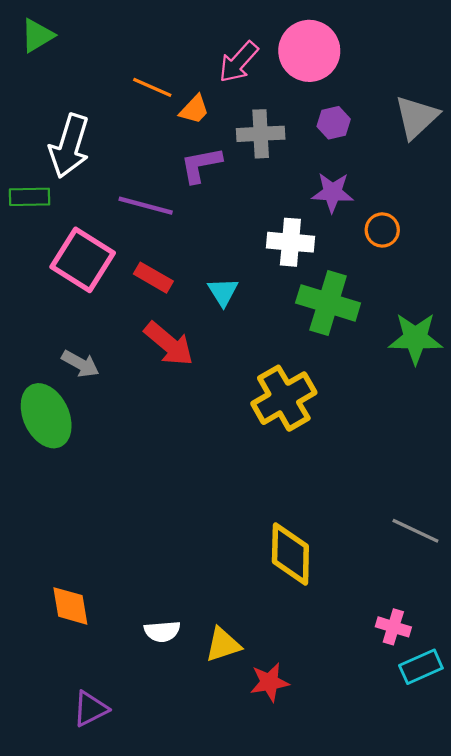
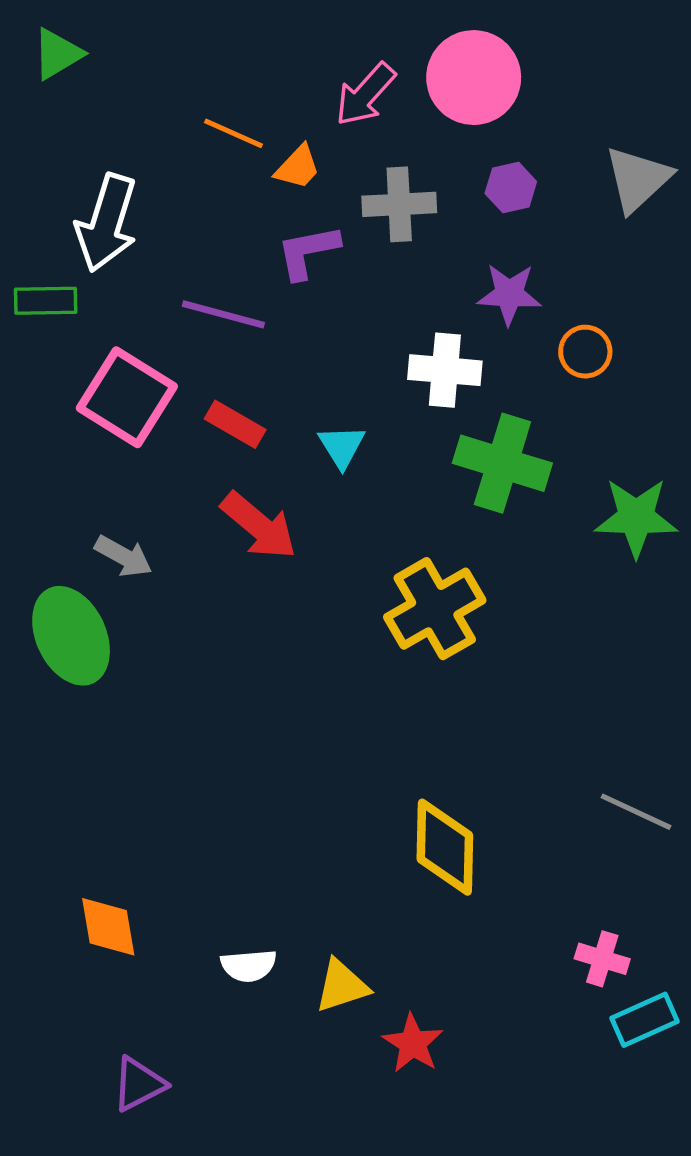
red star: (269, 682) -> (413, 1043), turned -30

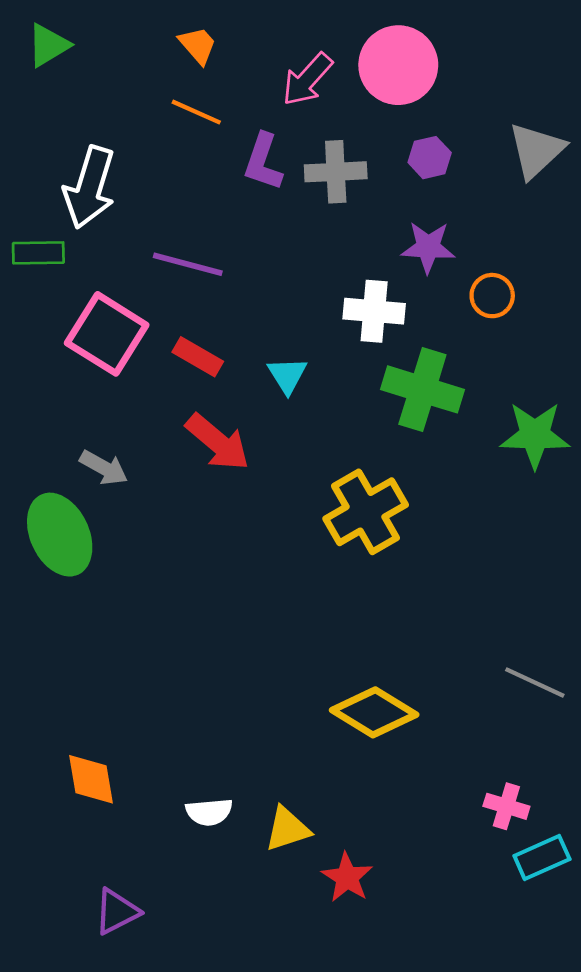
orange trapezoid: (298, 167) -> (198, 45), moved, turned -84
purple L-shape: (308, 252) -> (263, 162), moved, turned -60
yellow diamond: (445, 847) -> (374, 712), turned -60

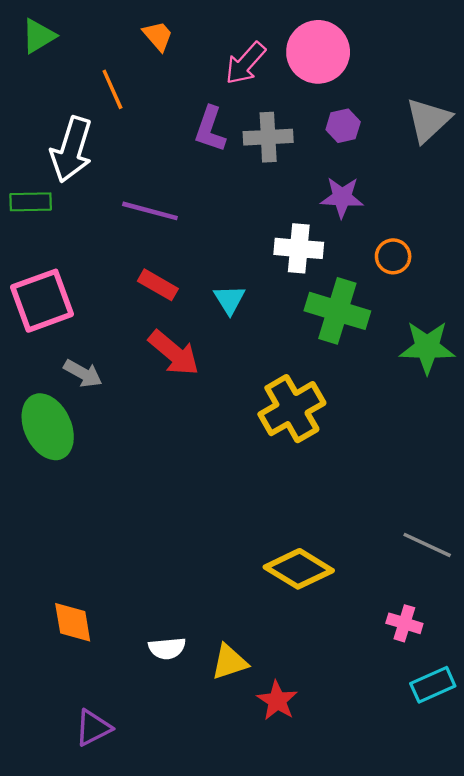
orange line: (196, 112) -> (112, 89), moved, turned 42
orange circle: (492, 296) -> (393, 256), moved
pink square: (107, 334) -> (42, 301), moved, turned 38
pink cross: (506, 806) -> (404, 623), moved

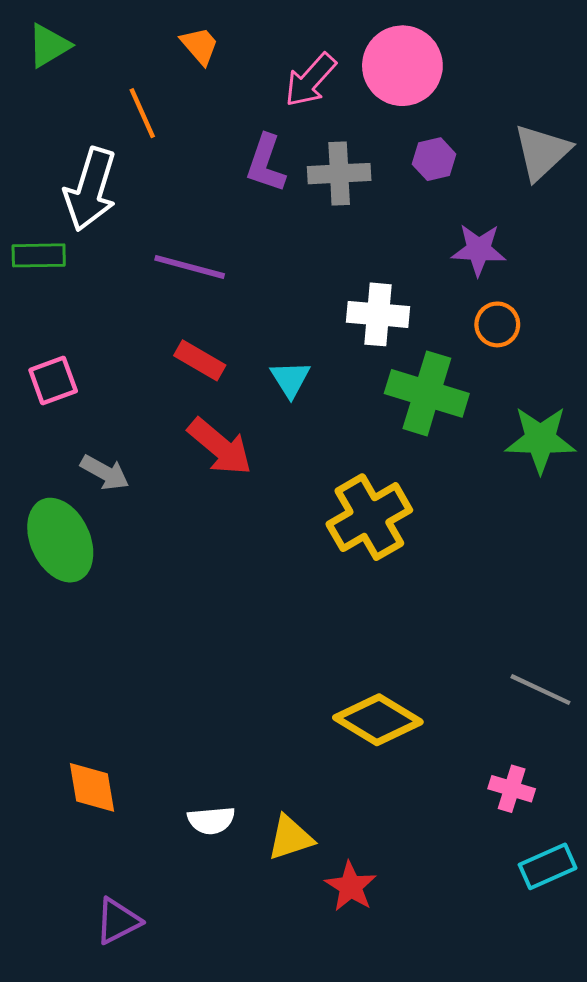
purple star: (342, 197) -> (479, 250), moved
pink square: (42, 301) -> (53, 381), size x0.6

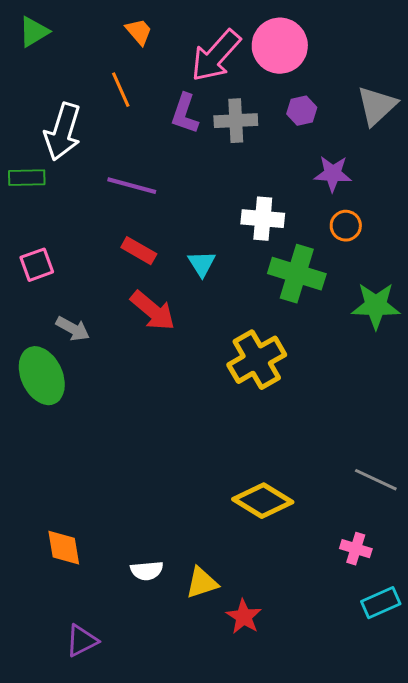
pink arrow: (310, 80) -> (216, 56), size x1.4
orange line: (142, 113) -> (121, 90), moved

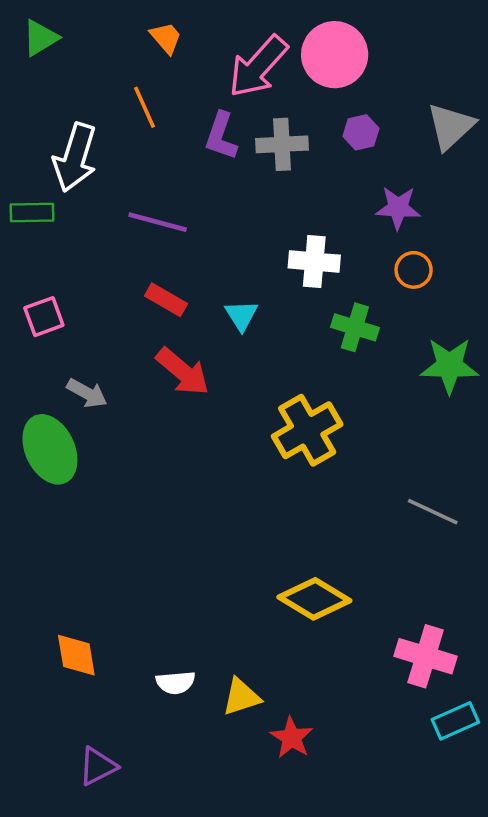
green cross: (297, 274) -> (355, 327), size x0.7
gray line: (376, 480) -> (433, 512), moved
pink cross: (356, 549) -> (426, 656), size x1.6

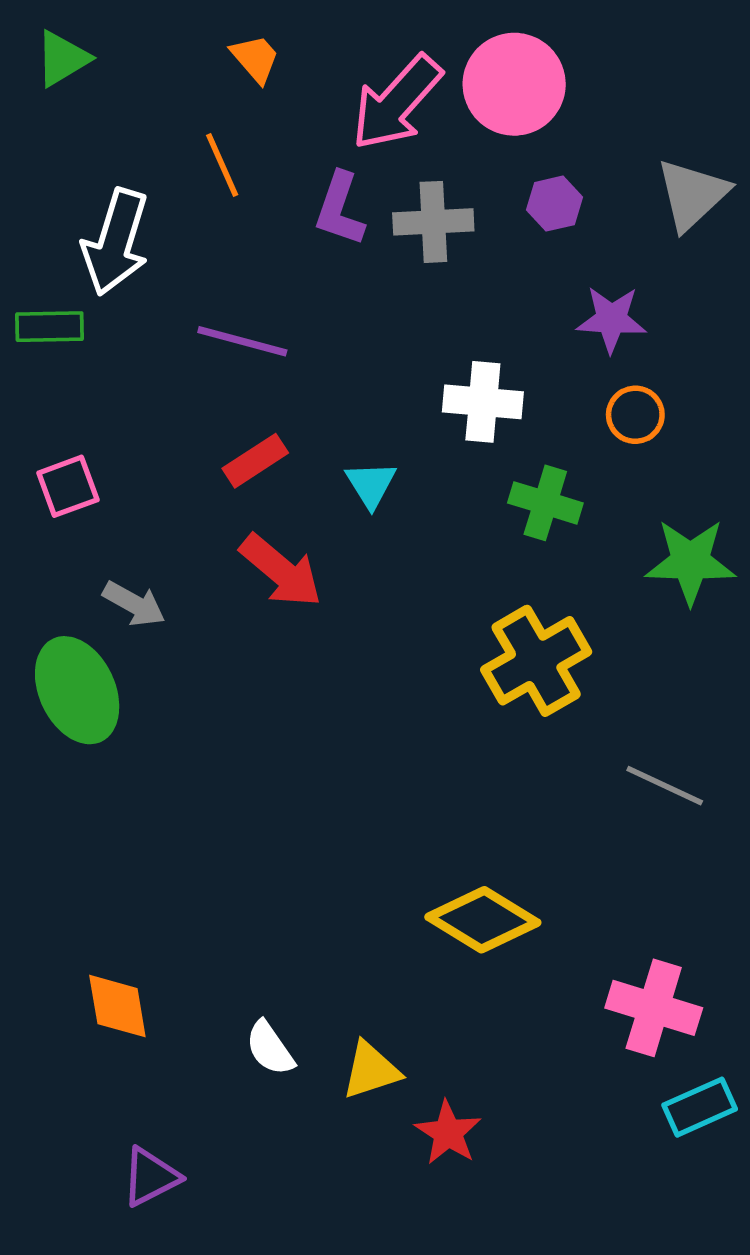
red rectangle: (166, 300) -> (255, 461), turned -63
yellow cross: (307, 430) -> (536, 661), moved
white semicircle: (176, 683) -> (270, 1048), turned 60

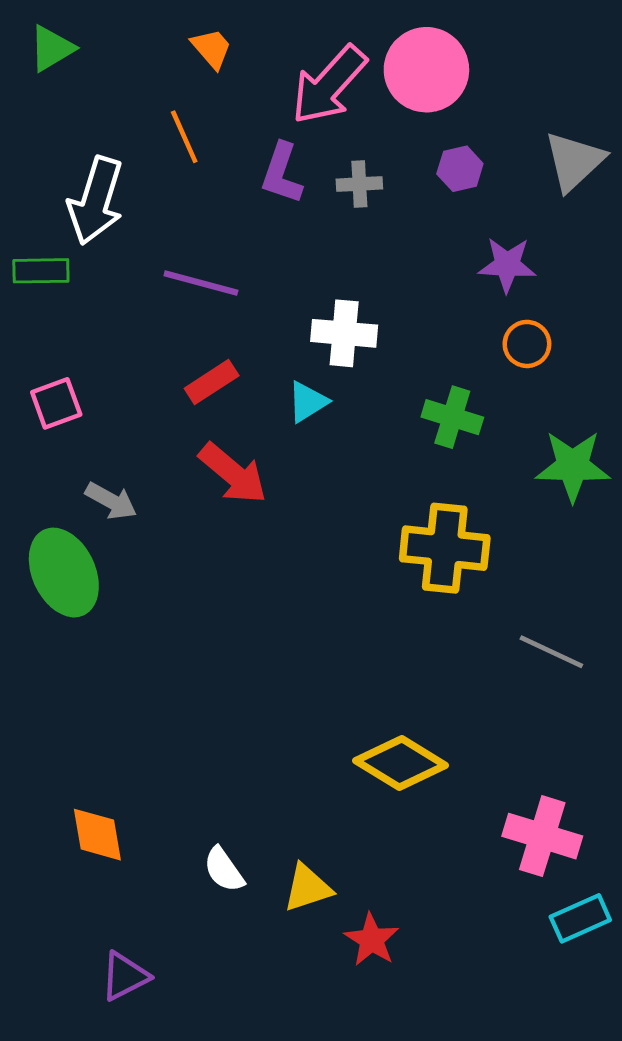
gray cross: (433, 222) -> (359, 184), size x0.7
white cross: (483, 402) -> (344, 333), moved
cyan triangle: (371, 485) -> (308, 402), turned 30
yellow cross: (536, 661) -> (445, 548), turned 36

